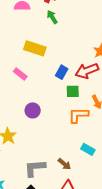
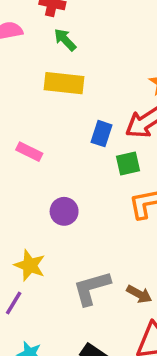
yellow rectangle: (35, 48) -> (64, 83), moved
gray L-shape: (35, 168) -> (92, 288), moved

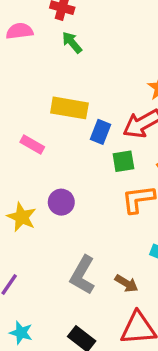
yellow rectangle: (64, 83) -> (69, 108), moved
yellow star: (30, 265) -> (22, 217), moved
gray L-shape: (92, 288) -> (83, 275), turned -48

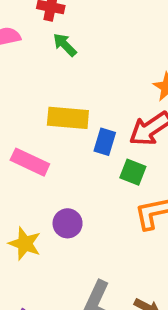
pink rectangle: (32, 145) -> (30, 162), size x1.4
green square: (123, 161) -> (133, 172), turned 35

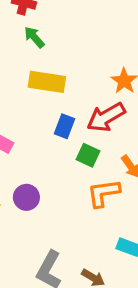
yellow rectangle: (68, 118) -> (47, 82), moved

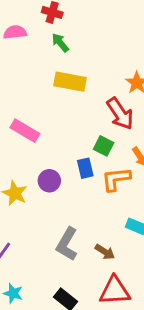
red arrow: (106, 117) -> (120, 114), turned -96
blue rectangle: (64, 126) -> (85, 168), moved, turned -36

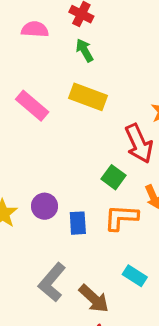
pink rectangle: (25, 131) -> (32, 106), moved
blue rectangle: (85, 168) -> (78, 223), moved
brown arrow: (105, 252) -> (94, 299), size x1.4

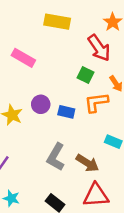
pink rectangle: (32, 106) -> (23, 58), moved
blue rectangle: (78, 223) -> (66, 112), turned -63

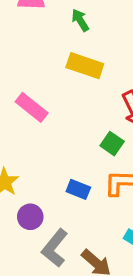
purple circle: (41, 104) -> (30, 217), moved

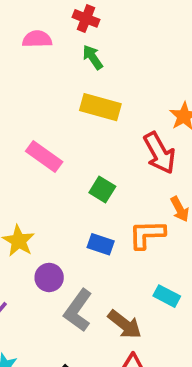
green square: (112, 144) -> (102, 190), moved

